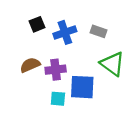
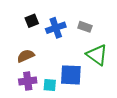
purple cross: (56, 70) -> (28, 81), moved

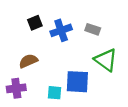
purple cross: (28, 81) -> (16, 88), moved

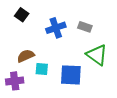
black square: (35, 23) -> (22, 15), moved, turned -32
cyan square: (54, 93) -> (42, 69), moved

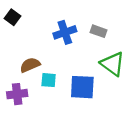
black square: (22, 15) -> (12, 17), moved

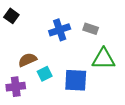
green triangle: (113, 64) -> (104, 59), turned -35
cyan square: (49, 80) -> (45, 74), turned -32

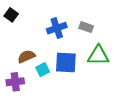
blue square: (76, 80) -> (66, 63), moved

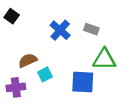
blue cross: (57, 28) -> (60, 30), turned -30
blue square: (66, 63) -> (83, 82), moved

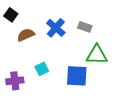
brown semicircle: (28, 60) -> (26, 35), moved

